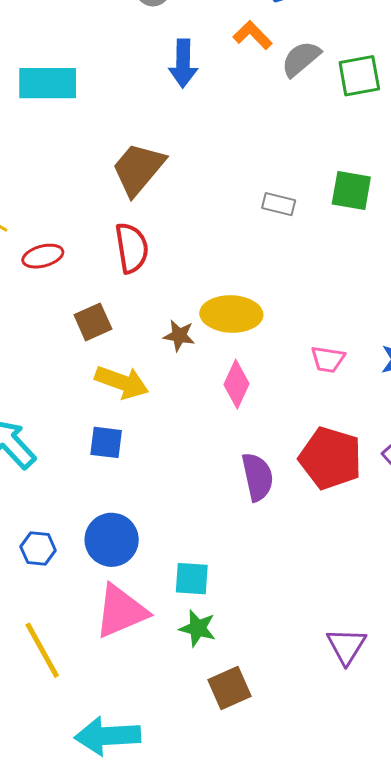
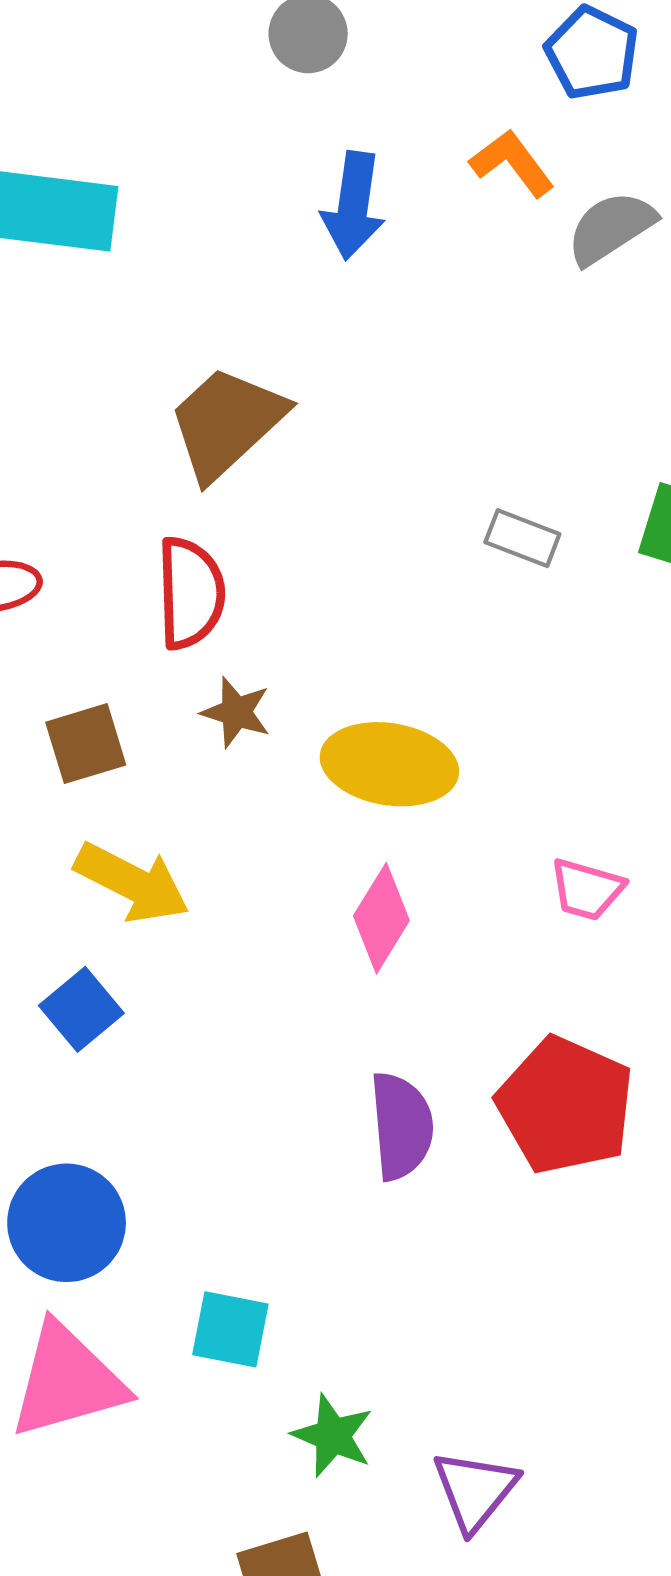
brown star: (179, 336) -> (236, 712), moved
blue square: (106, 442) -> (81, 1009), turned 36
green star: (198, 628) -> (333, 1436), moved
purple triangle: (346, 646) -> (475, 1490), moved

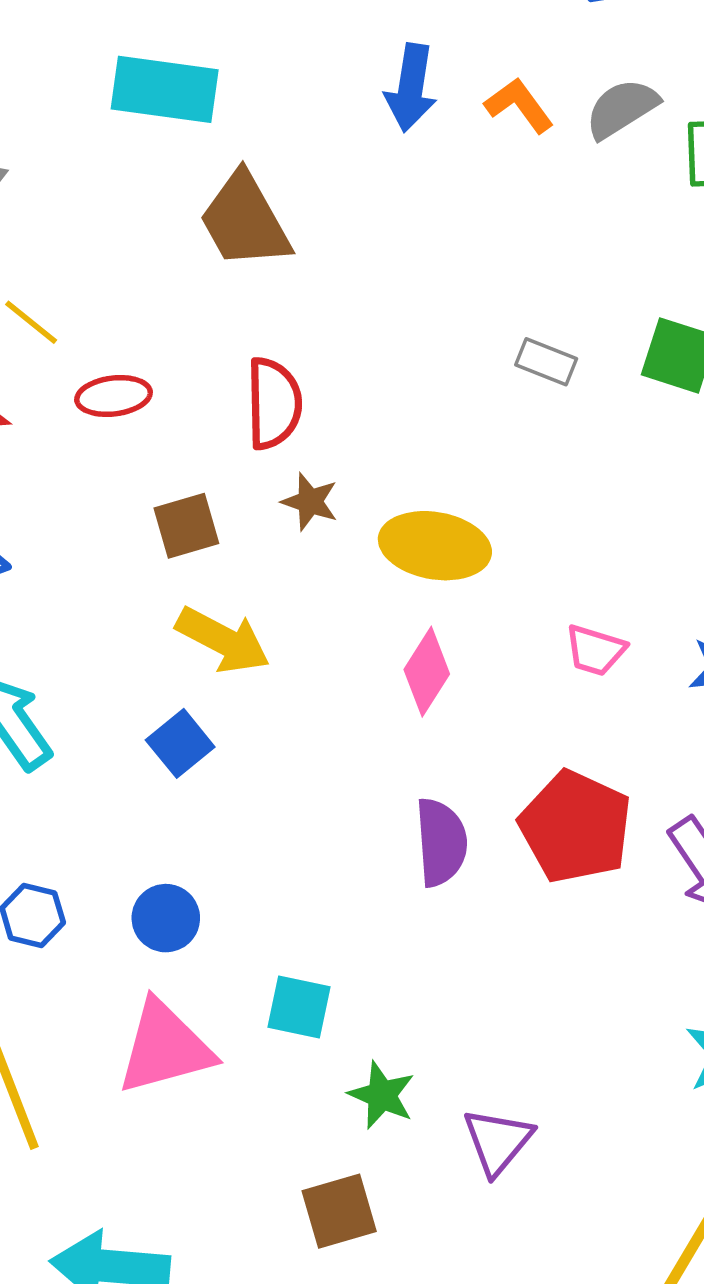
orange L-shape: (512, 163) -> (519, 105), moved
brown trapezoid: (227, 423) -> (245, 221), moved, turned -77
blue circle: (67, 1223) -> (166, 918), size x0.7

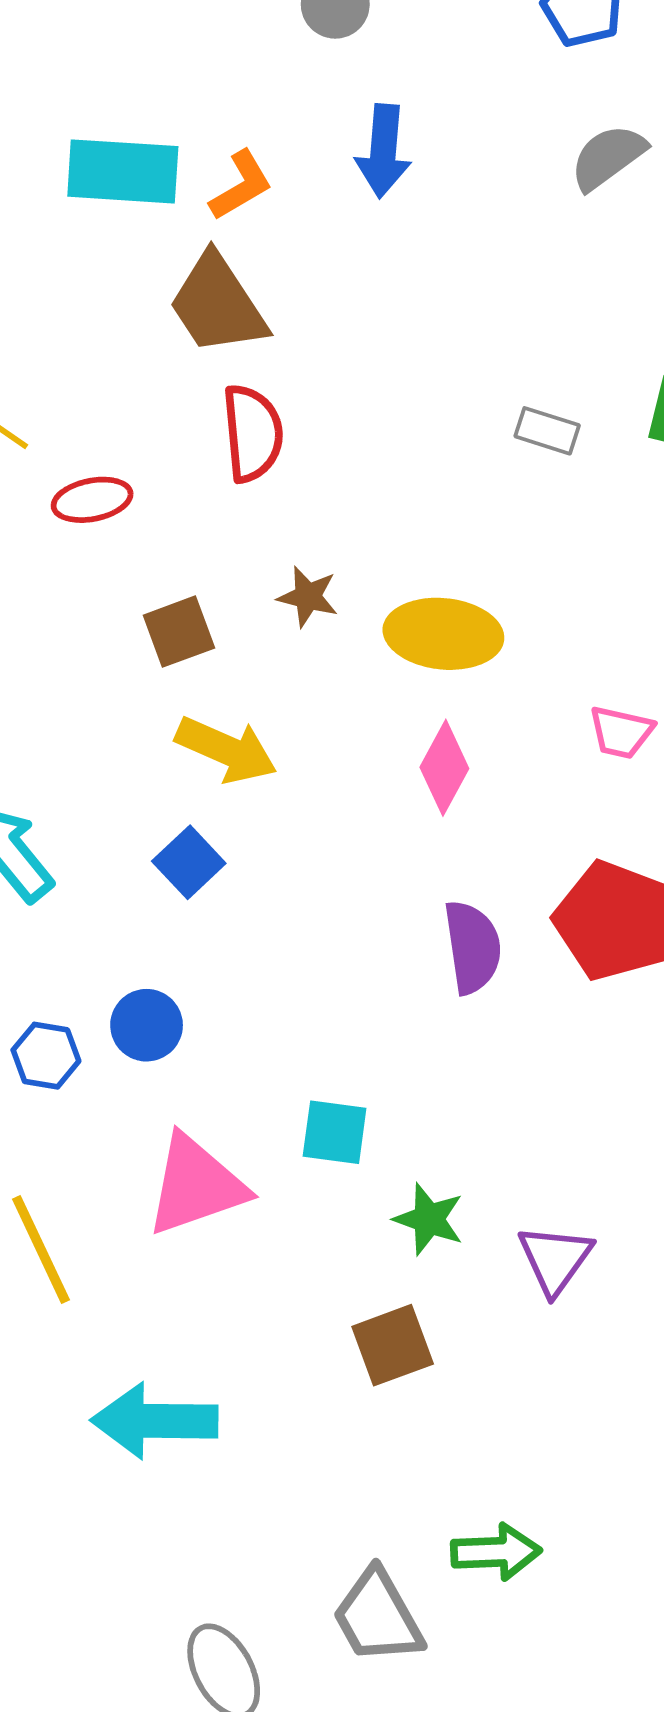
orange L-shape: (519, 105) -> (241, 185), moved, turned 100
red semicircle: (274, 403) -> (252, 433), moved
blue circle: (166, 918) -> (147, 1025), moved

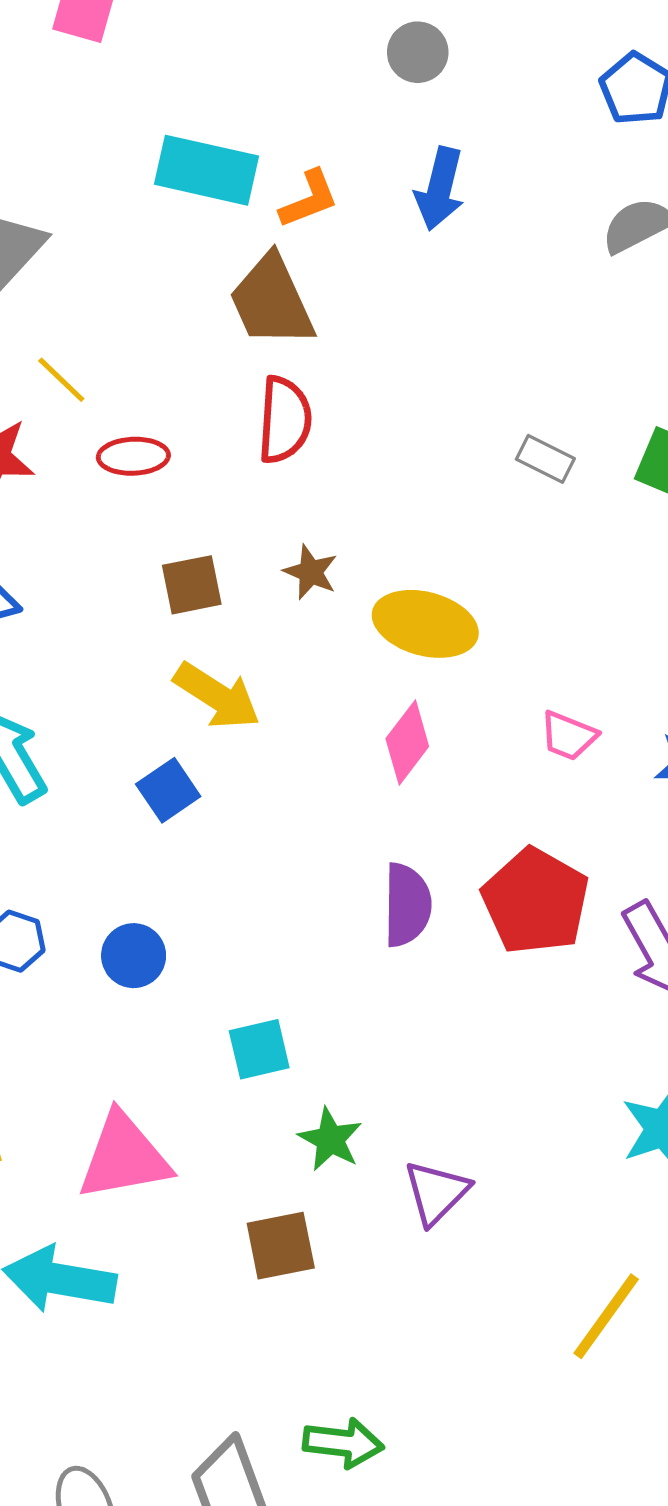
blue circle: (147, 1025) -> (134, 956), moved
cyan square: (335, 1132) -> (259, 1049), turned -30
pink triangle: (196, 1185) -> (124, 1157), moved

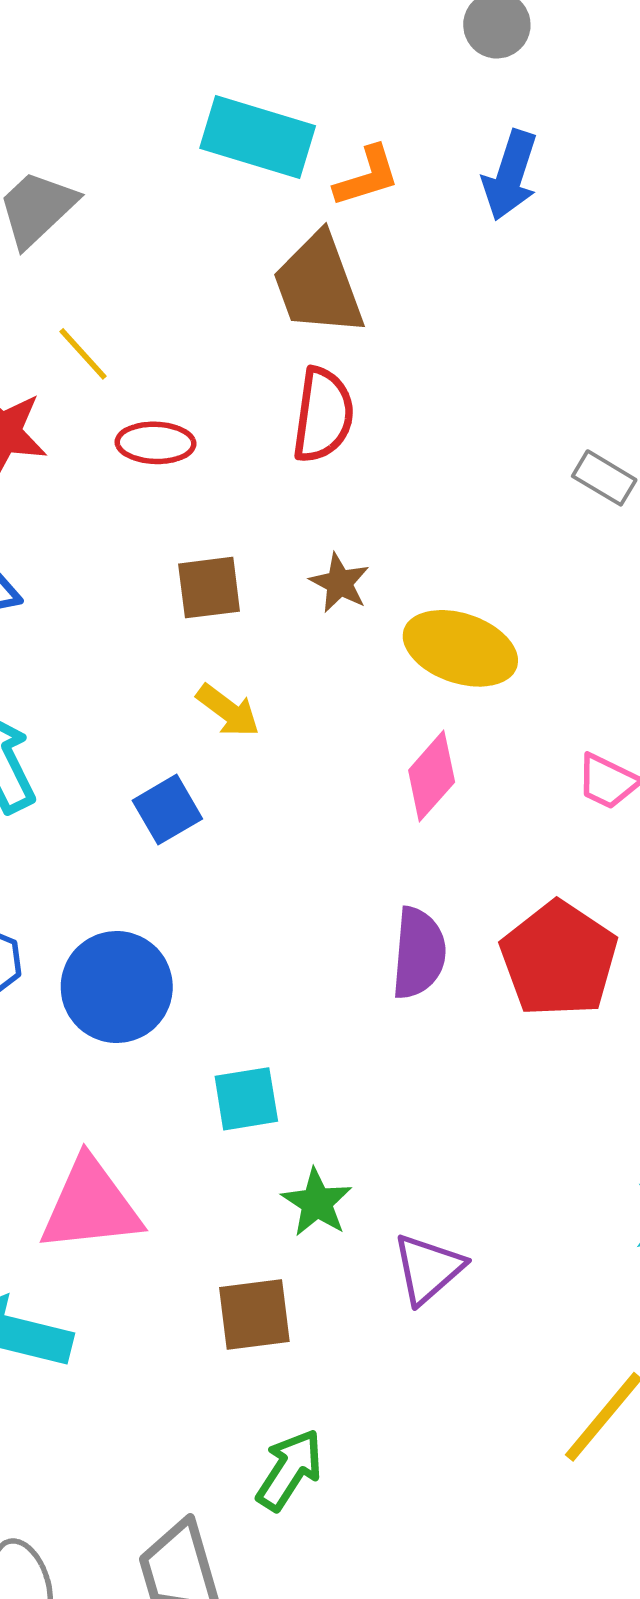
yellow arrow: (217, 696) -> (228, 711), size x0.7
blue circle: (134, 956) -> (117, 987), size x1.6
green arrow: (343, 1443) -> (290, 1470), moved, turned -68

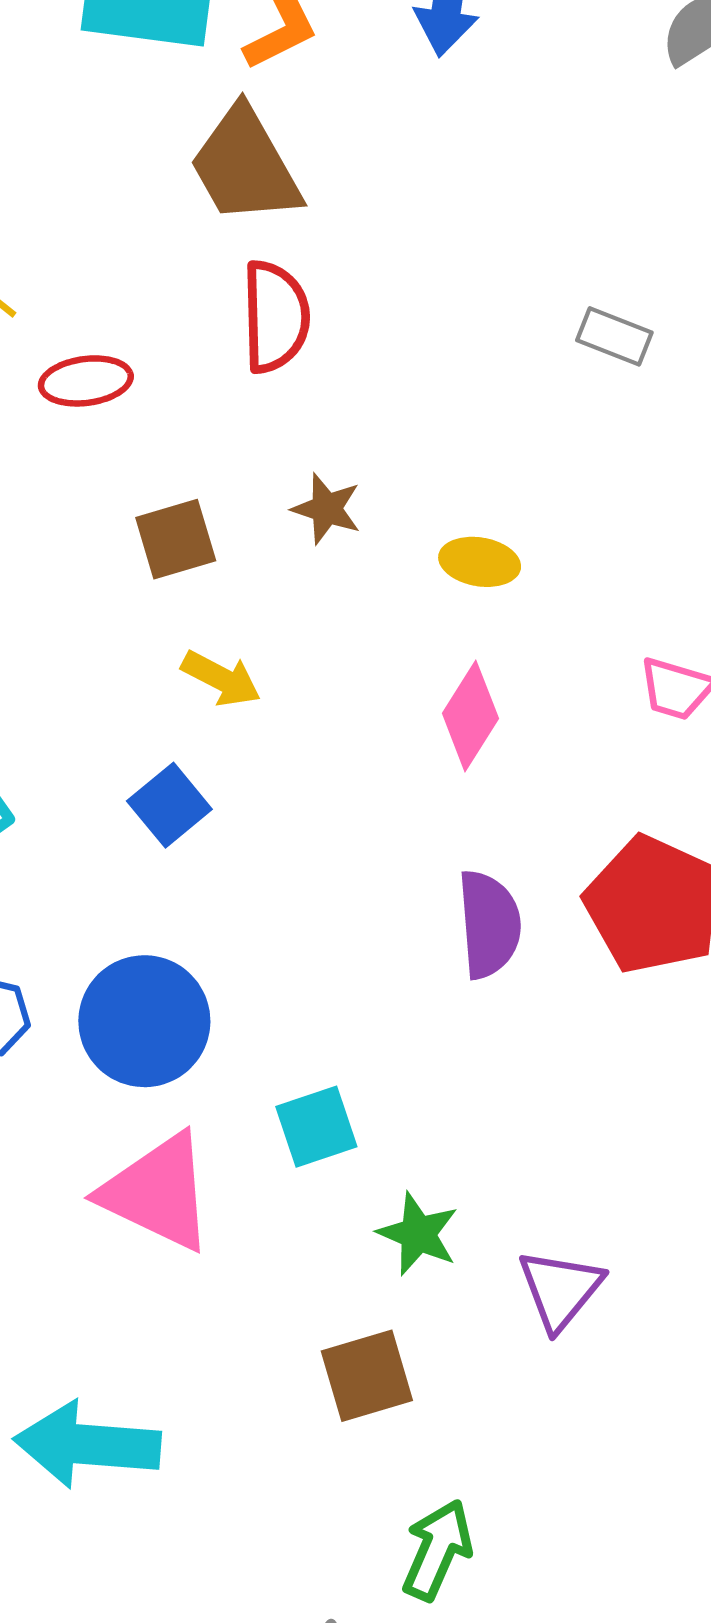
yellow ellipse: (460, 648) -> (480, 562), size x0.6
pink triangle: (91, 1205) -> (158, 1192), moved, turned 41

